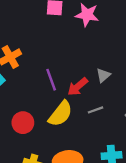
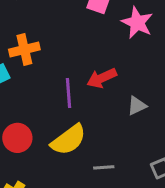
red arrow: (78, 87) -> (102, 78), moved
gray line: (96, 110) -> (104, 167), moved

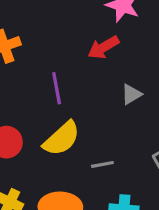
red arrow: (102, 78) -> (103, 47), moved

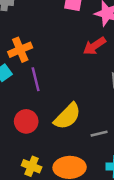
purple line: (57, 88) -> (36, 79), moved

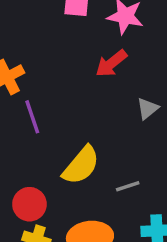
red circle: (26, 121) -> (29, 204), moved

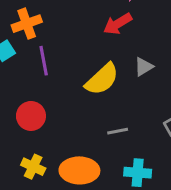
yellow semicircle: (81, 165) -> (102, 79), moved
red circle: (29, 204) -> (31, 116), moved

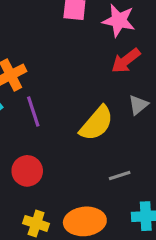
red arrow: (118, 24) -> (126, 61), moved

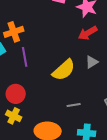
yellow cross: (36, 223) -> (14, 116), moved

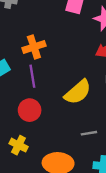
orange cross: (14, 32) -> (34, 47), moved
red circle: (16, 94) -> (30, 110), moved

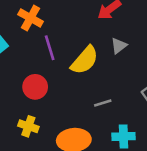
orange cross: (34, 47) -> (31, 18), turned -35
purple line: (32, 76) -> (50, 48), moved

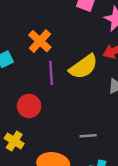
yellow semicircle: (85, 60) -> (84, 67), moved

